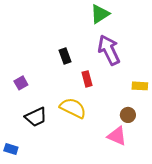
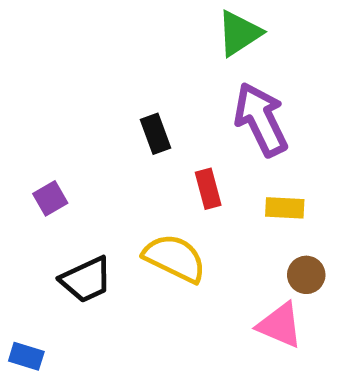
yellow rectangle: (140, 86) -> (285, 208), moved

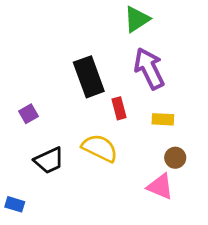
black rectangle: (156, 134) -> (89, 77), size x1.8

